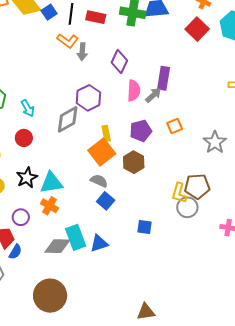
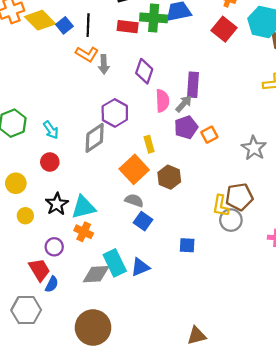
red rectangle: (96, 17) -> (128, 27), moved
purple pentagon: (141, 131) -> (186, 127), moved
yellow rectangle: (106, 133) -> (149, 144), moved

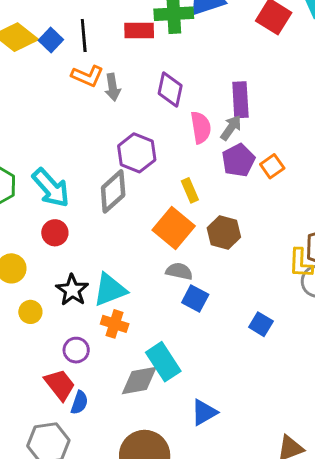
cyan arrow: (51, 130) -> (51, 188), size x1.6
blue square: (187, 245) -> (261, 324), turned 35
blue triangle: (140, 267) -> (204, 412), moved

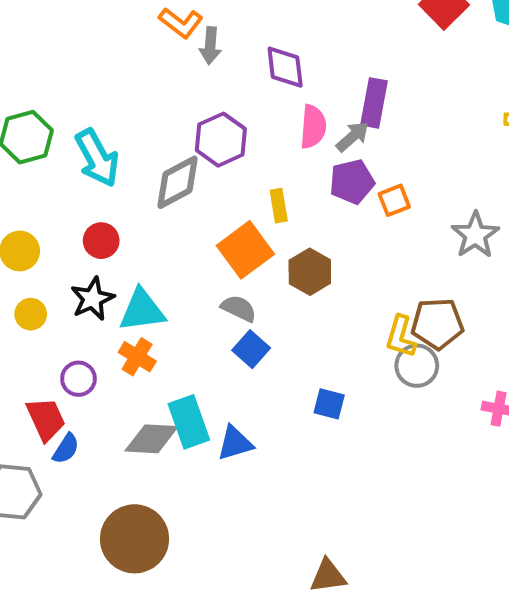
purple diamond: (170, 90) -> (285, 67), turned -32
red circle: (55, 233) -> (101, 241), moved
blue square: (261, 324) -> (329, 404), turned -30
blue triangle: (204, 412) -> (235, 443), moved

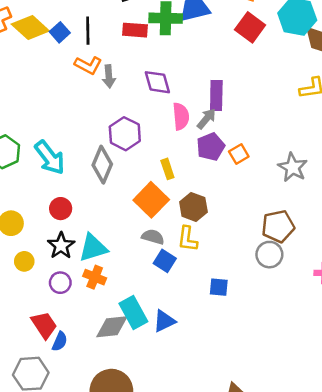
gray diamond: (178, 182) -> (102, 165), turned -30
yellow L-shape: (401, 337) -> (187, 239), moved
purple circle: (78, 379) -> (60, 283), moved

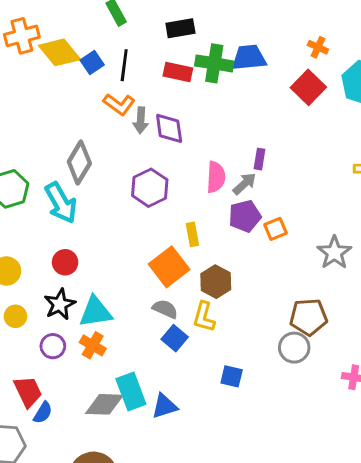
purple diamond: (157, 82) -> (169, 128), moved
purple rectangle: (216, 96) -> (259, 159), size x0.6
gray diamond: (102, 165) -> (79, 163), moved

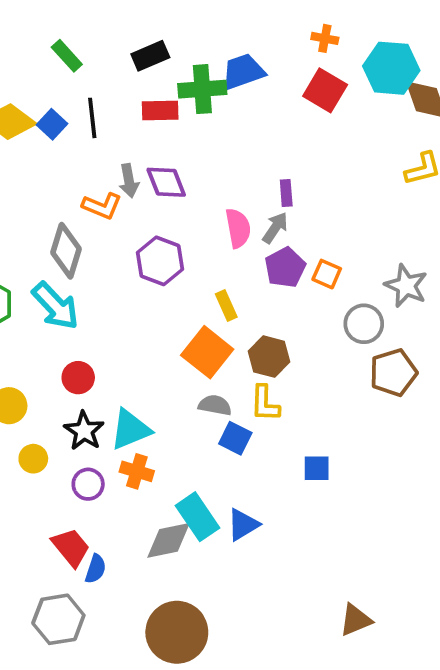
orange L-shape: (119, 104) -> (102, 206), moved
orange square: (276, 229) -> (327, 274), turned -30
gray circle: (294, 348) -> (364, 324), moved

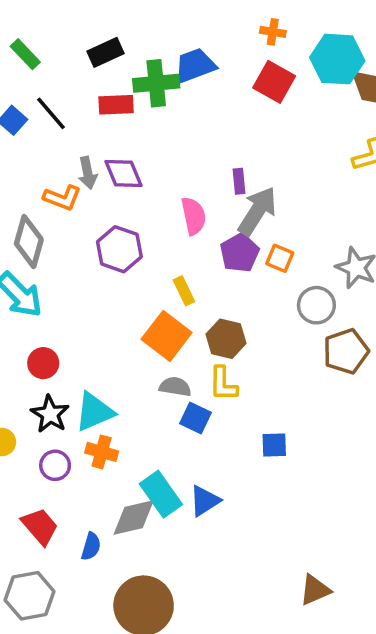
black line: (92, 118) -> (51, 113), turned -33
gray arrow: (275, 228) -> (257, 211), moved, size x1.6
blue semicircle: (96, 569) -> (91, 546), moved

